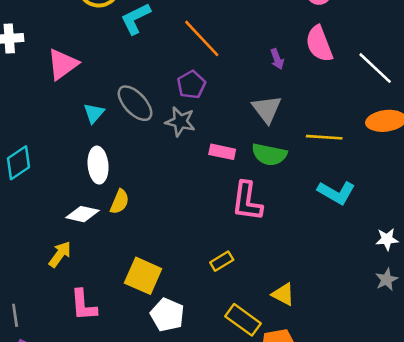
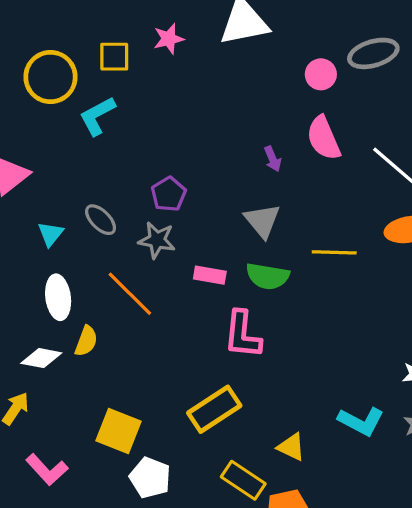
orange line: (202, 38) -> (130, 294), moved
gray ellipse: (135, 103) -> (101, 220), size x0.7
cyan L-shape: (336, 192) -> (361, 421), moved
yellow rectangle: (222, 261) -> (214, 409), size x1.8
pink L-shape: (83, 305) -> (47, 470), turned -36

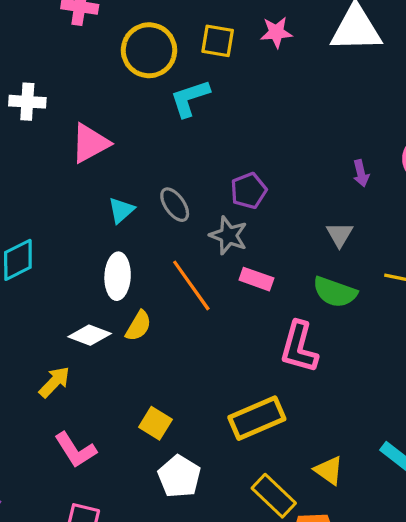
gray triangle: (262, 221) -> (339, 234), size x0.7
pink rectangle: (210, 275) -> (256, 279), moved
yellow square: (119, 431) -> (155, 423), size x0.7

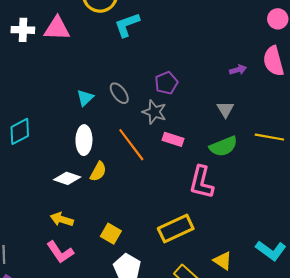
pink triangle: (90, 143) -> (57, 29), moved, turned 32
purple arrow: (361, 173) -> (238, 70), turned -91
green semicircle: (335, 292) -> (223, 146), turned -40
yellow arrow: (54, 382) -> (62, 219), moved, turned -115

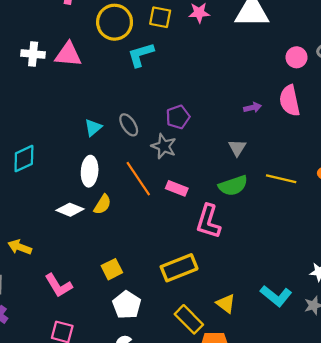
pink rectangle: (173, 139) -> (177, 188), moved
yellow arrow: (62, 219) -> (20, 247), moved
yellow square: (111, 234) -> (112, 269), turned 30

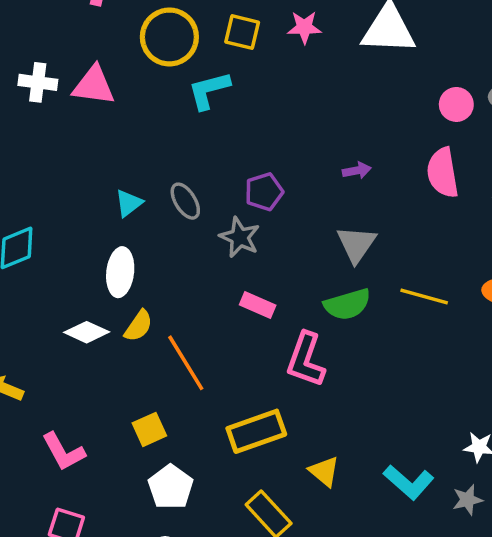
purple arrow: (253, 108) -> (357, 170), moved
gray triangle: (237, 148) -> (356, 244), size x1.4
orange line: (138, 179) -> (186, 363), moved
yellow triangle: (226, 304) -> (324, 471), moved

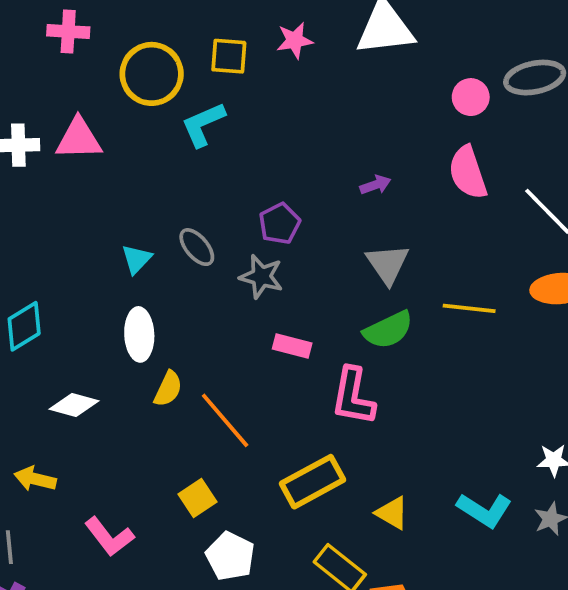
white diamond: (87, 332) -> (74, 405), moved

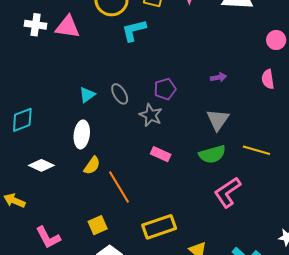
pink semicircle: (468, 173) -> (268, 79), size x0.7
pink L-shape: (353, 396) -> (227, 192), moved, turned 36

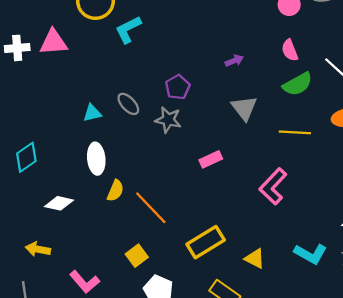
cyan triangle: (87, 95) -> (92, 113), turned 36
pink rectangle: (161, 154) -> (211, 159), moved, turned -36
green semicircle: (212, 154) -> (298, 84), moved

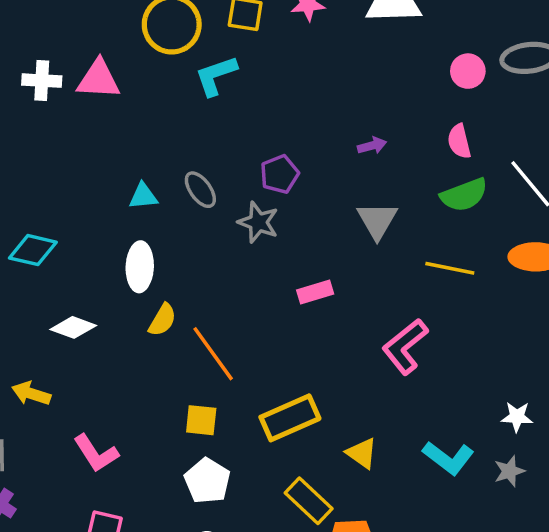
cyan diamond: (26, 157) -> (33, 250), turned 40
yellow square: (137, 256) -> (201, 420), moved, turned 35

